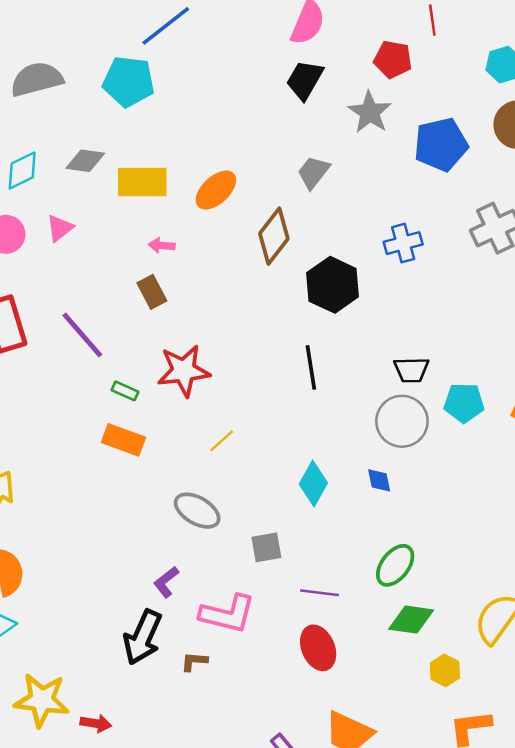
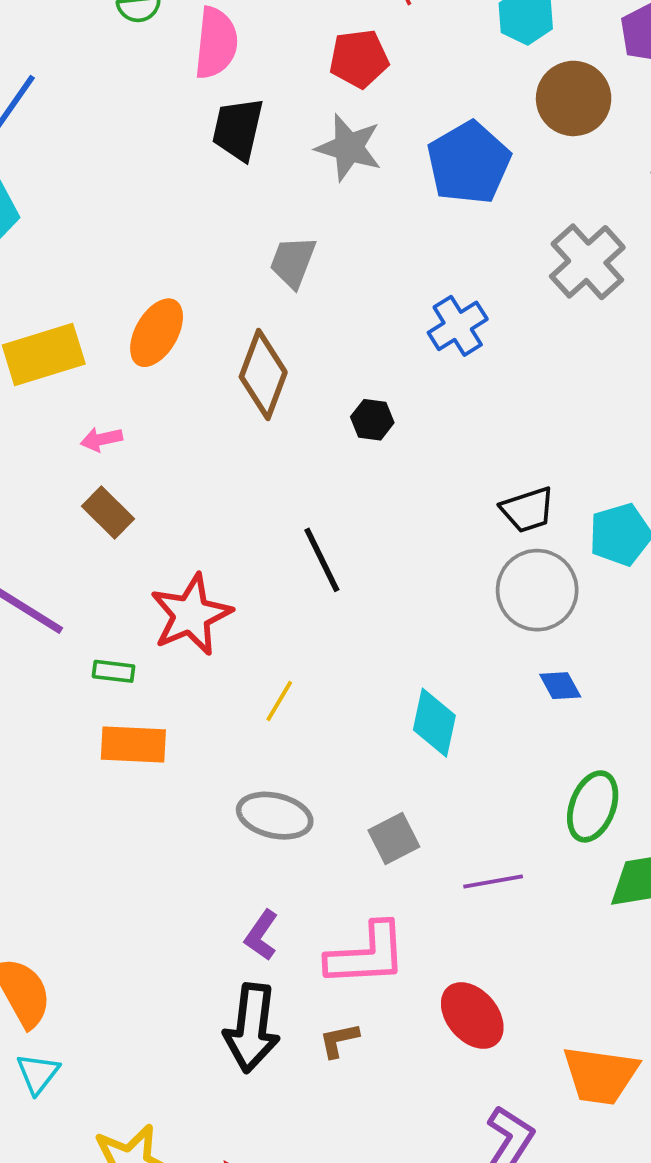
black hexagon: (333, 285) -> (372, 420), size x0.5
black line: (311, 367) -> (322, 560), moved
blue diamond: (379, 480) -> (560, 686), moved
red ellipse: (318, 648) -> (472, 1016), moved

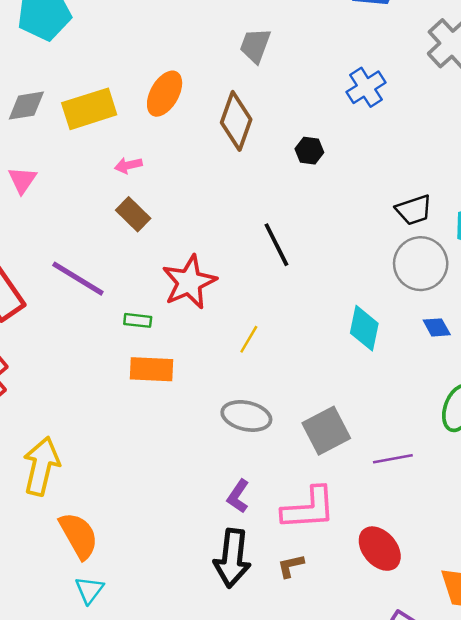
cyan diamond: (434, 723) -> (364, 328), moved
gray square: (394, 839) -> (326, 431), size x1.4

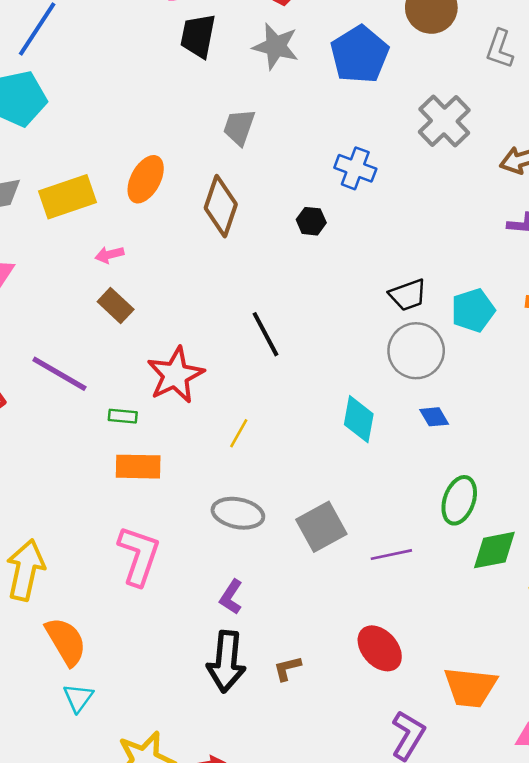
blue cross: (366, 87) -> (355, 168), turned -36
black hexagon: (309, 151) -> (311, 221), moved
pink L-shape: (309, 508) -> (139, 556), moved, turned -66

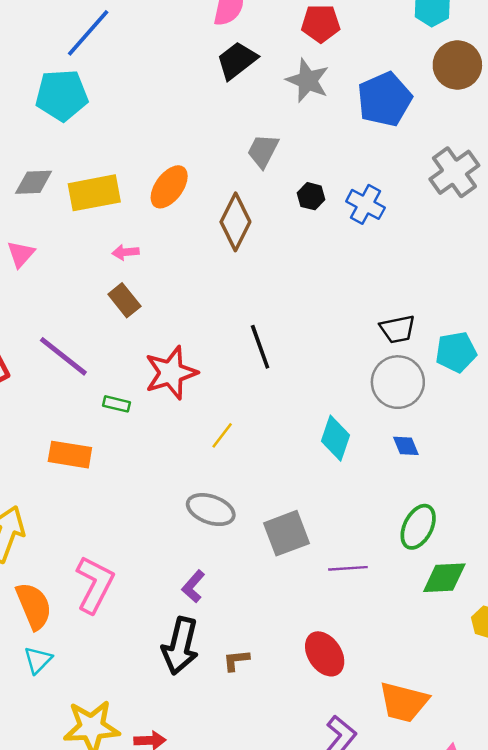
black trapezoid: (198, 36) -> (237, 60), turned 33
black hexagon: (311, 221) -> (311, 196), moved
orange rectangle: (138, 467) -> (70, 455), moved
pink L-shape: (139, 556) -> (95, 584), moved

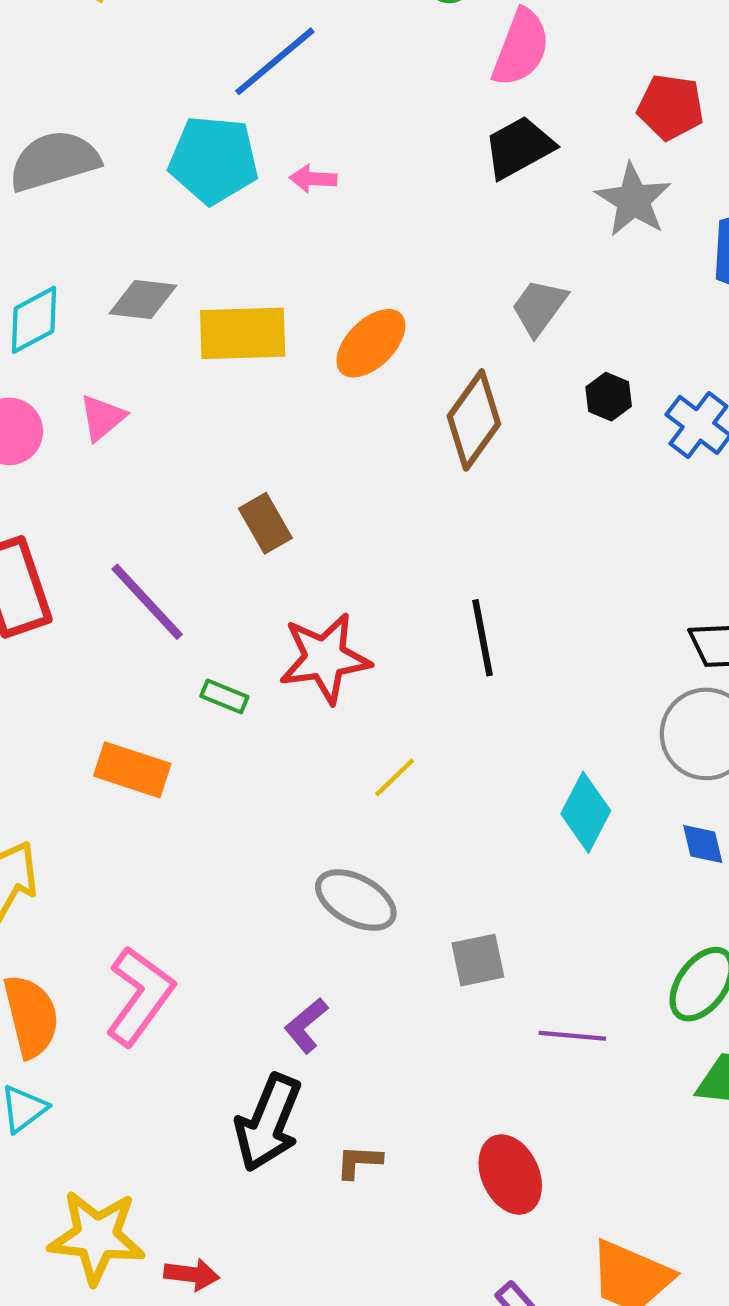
pink arrow: (126, 252) -> (313, 179), moved
gray square: (287, 533) -> (478, 960), size x0.7

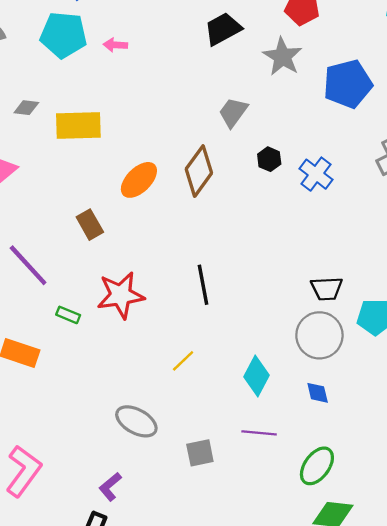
gray diamond: (143, 300) -> (26, 108), size x0.7
orange ellipse: (371, 343) -> (139, 180), moved
yellow line: (395, 777) -> (183, 361), moved
purple line: (572, 1036) -> (259, 433), moved

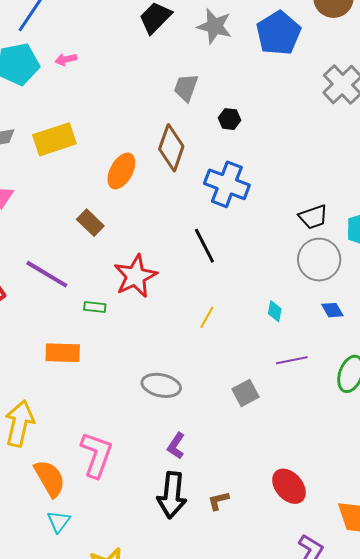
blue cross: (316, 174) -> (227, 184), moved, size x1.4
cyan diamond: (257, 376) -> (275, 311), size x0.6
gray ellipse: (136, 421) -> (161, 385), moved

